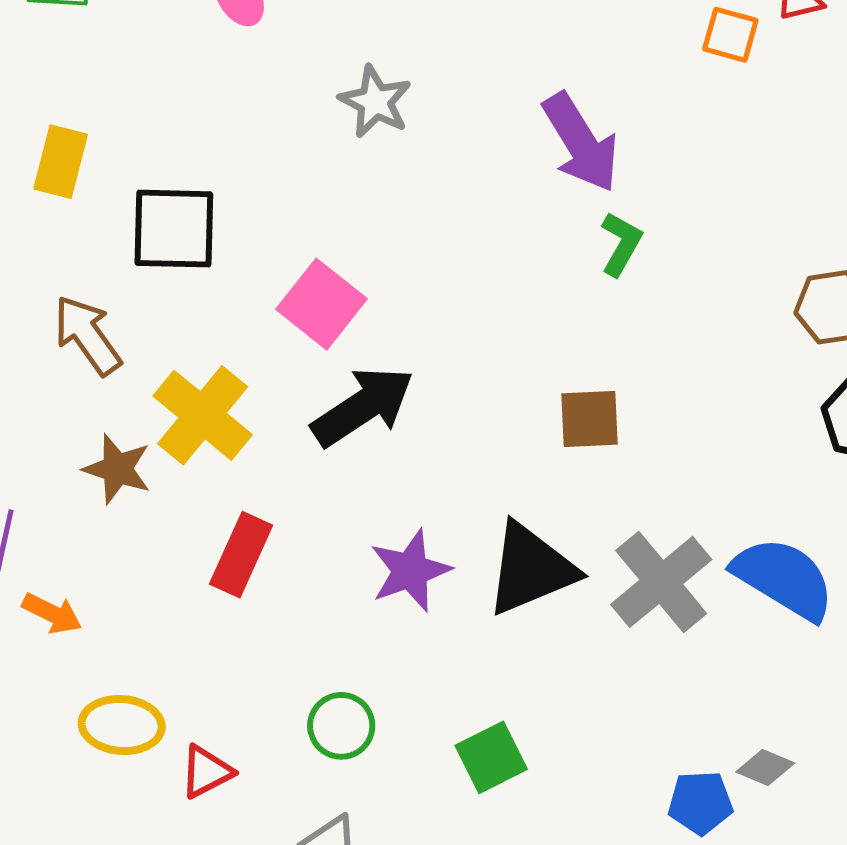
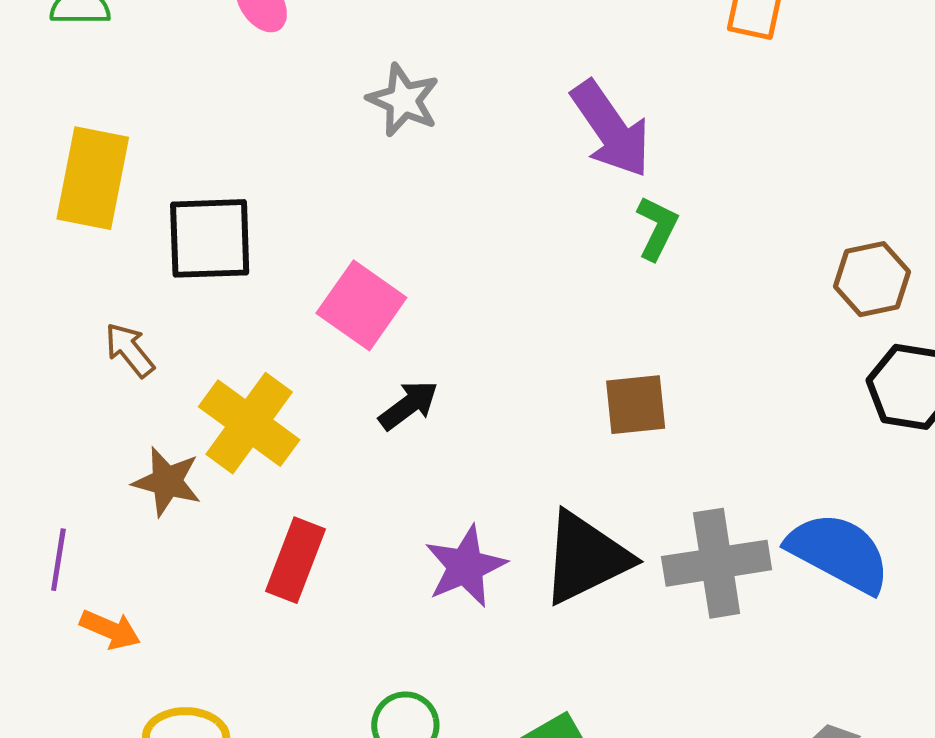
yellow rectangle: (61, 162) -> (93, 178), size x1.4
brown arrow: (87, 335) -> (130, 350), size x0.7
black arrow: (363, 407) -> (409, 405), size x0.6
gray cross: (661, 582) -> (717, 563), turned 34

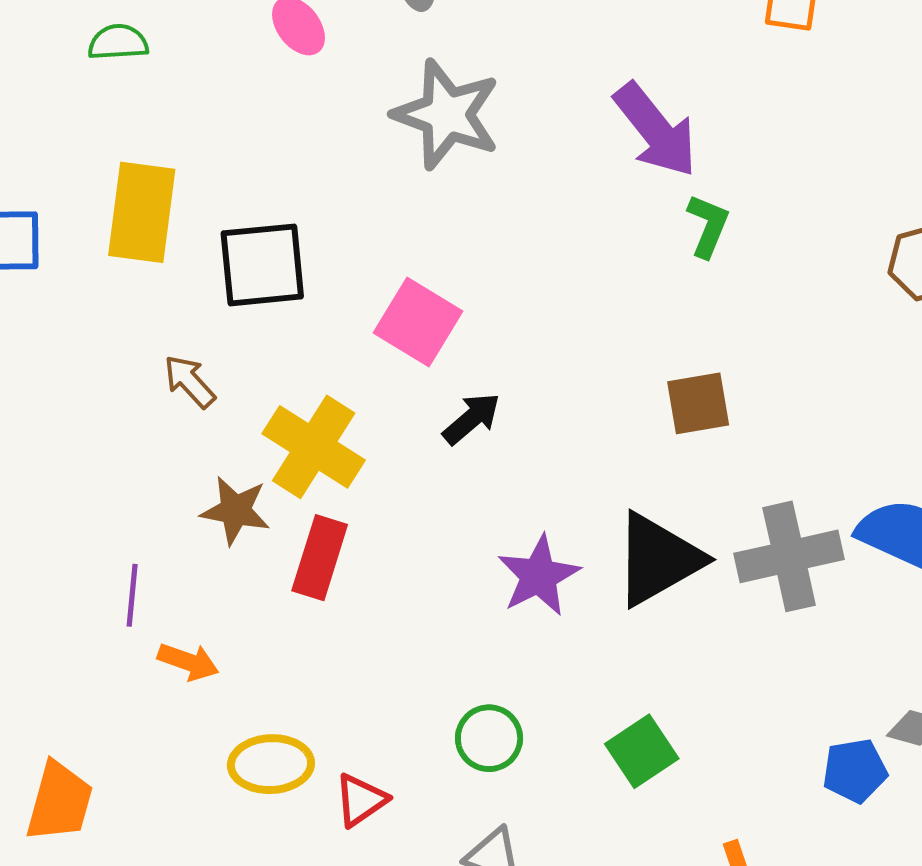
gray star: (403, 100) -> (447, 114), size x1.5
red rectangle: (296, 560) -> (320, 558), moved

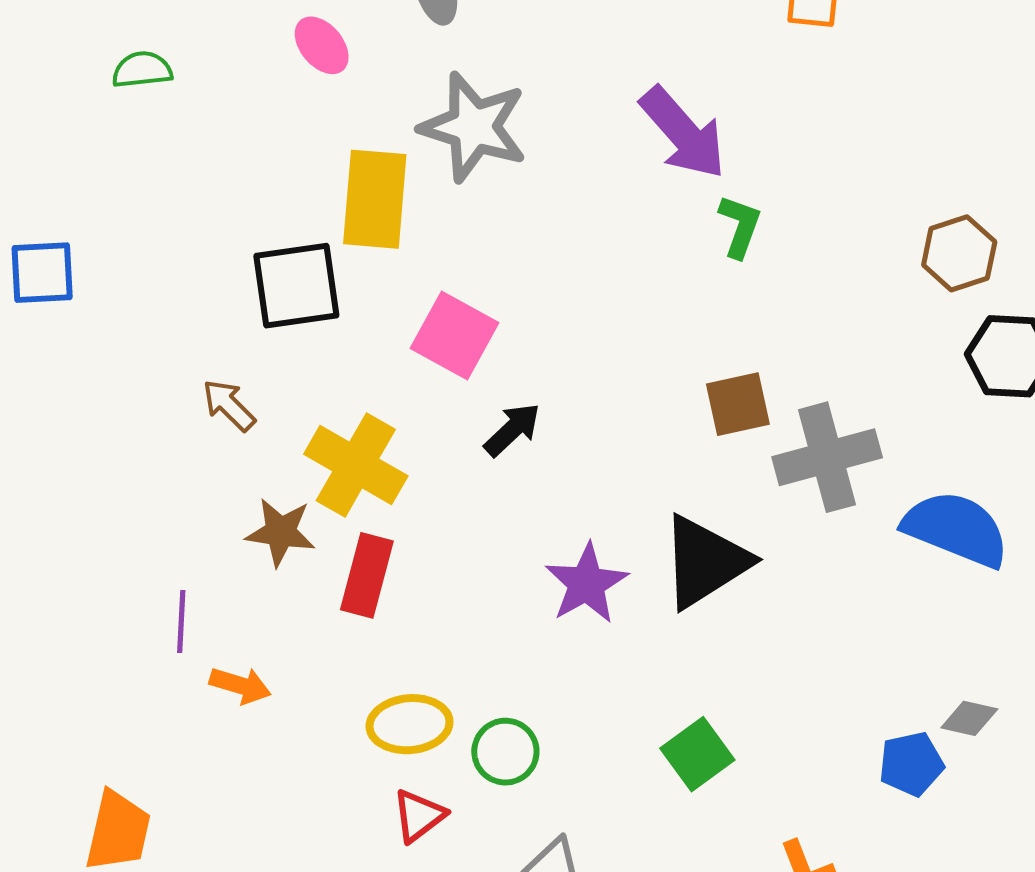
yellow rectangle: (142, 212) -> (375, 199), moved
gray cross: (789, 556) -> (827, 457), moved
green circle: (489, 738) -> (505, 752), moved
yellow ellipse: (271, 764) -> (410, 724), moved

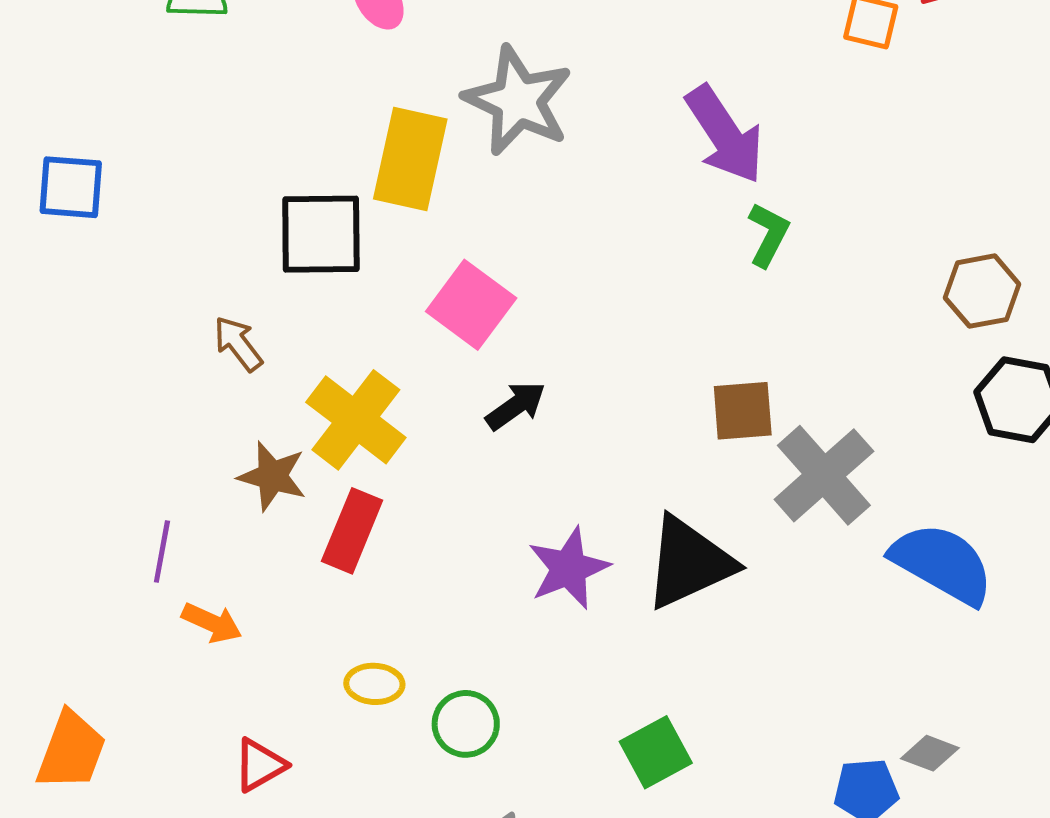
gray cross: (827, 457) -> (824, 475), turned -34
yellow ellipse: (410, 724) -> (374, 684), size x0.7
red triangle: (419, 816) -> (260, 765), moved

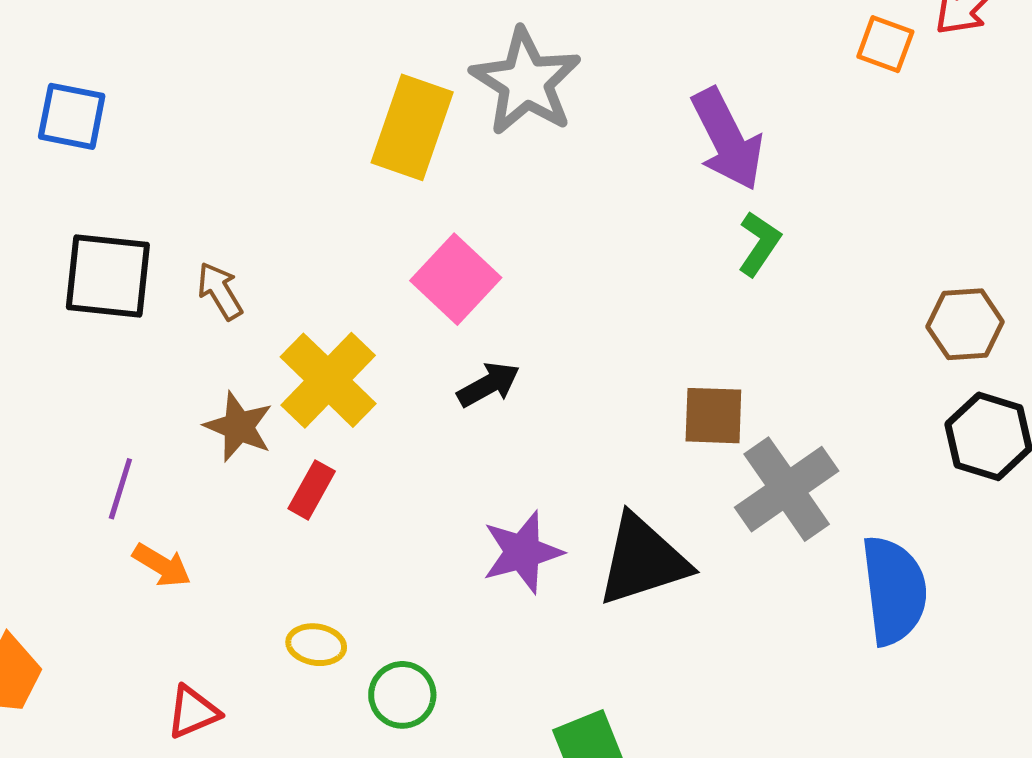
black square: (321, 234) -> (108, 276), moved
red rectangle: (352, 531) -> (312, 490), size x0.7
blue semicircle: (942, 564) -> (894, 590), turned 47

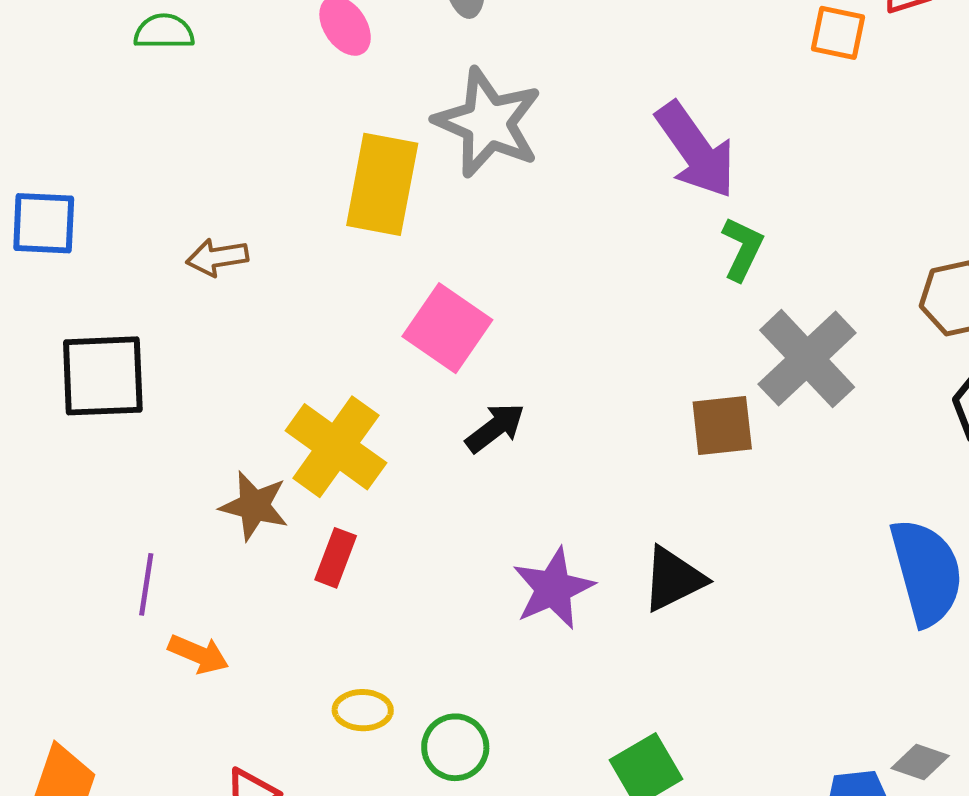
brown arrow: (220, 291) -> (217, 257), moved, turned -60
gray cross: (787, 489) -> (807, 359), moved
black triangle: (643, 560) -> (673, 579), size x0.7

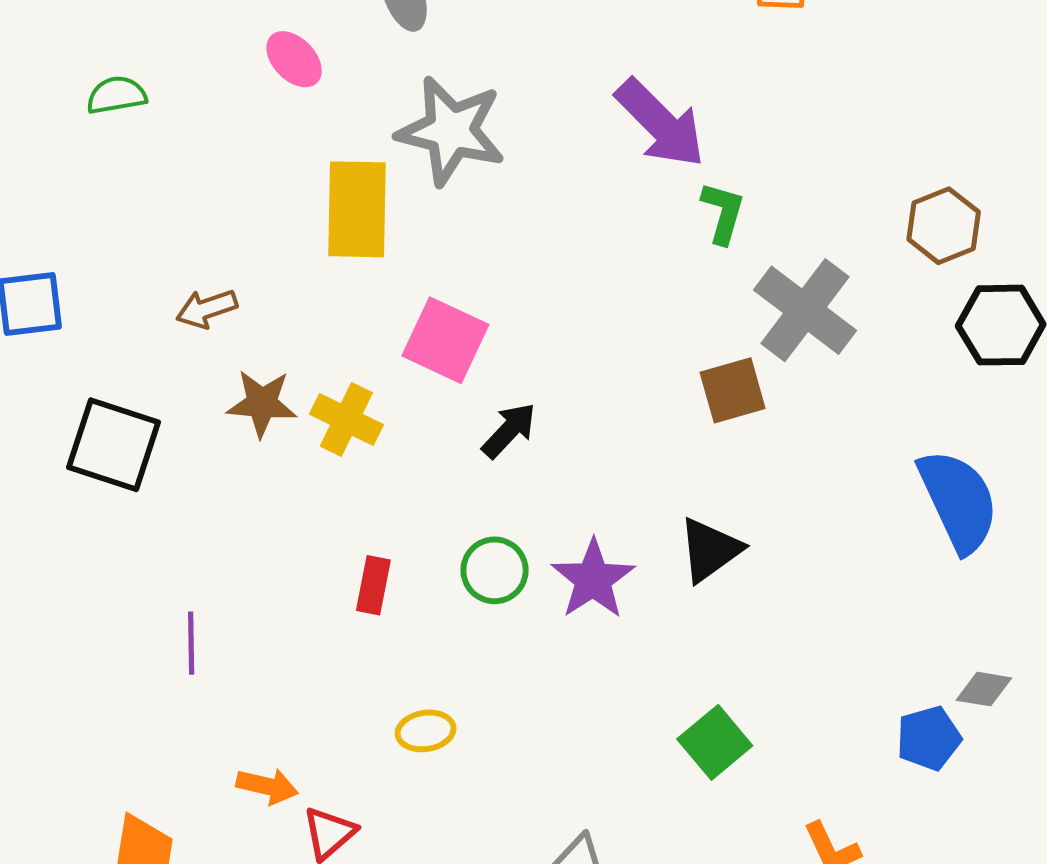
black square: (103, 376) -> (114, 445), turned 30
yellow cross: (336, 447) -> (346, 419), moved, size x0.7
brown star: (254, 506) -> (262, 403), moved
orange arrow: (198, 654) -> (267, 786), moved
green circle: (455, 747) -> (495, 570), moved

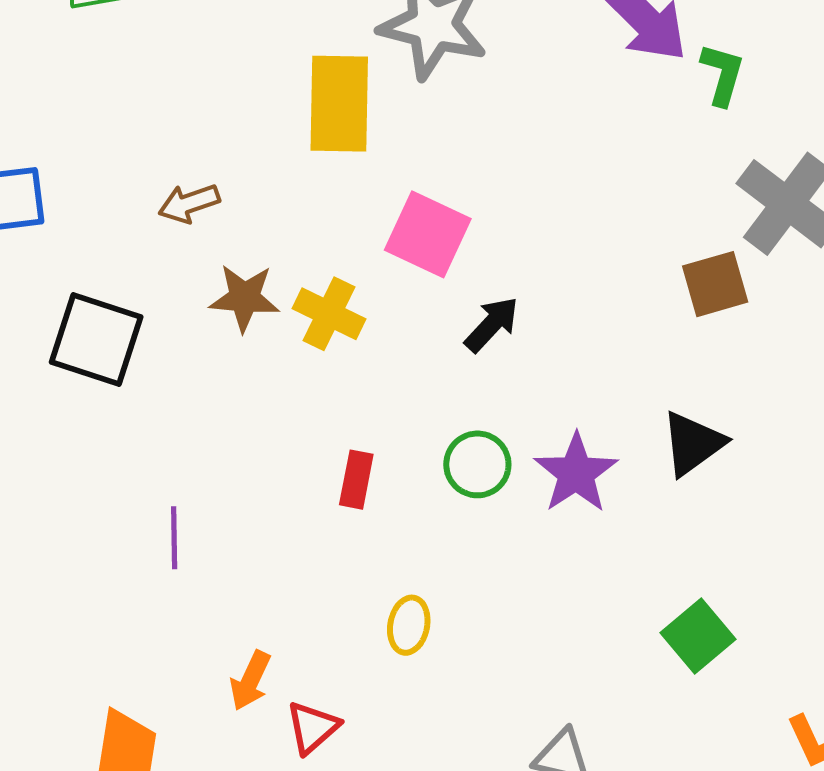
green L-shape: (723, 213) -> (722, 74), moved
yellow ellipse: (426, 731) -> (409, 625), turned -70
orange arrow: (267, 786) -> (250, 681), turned 102

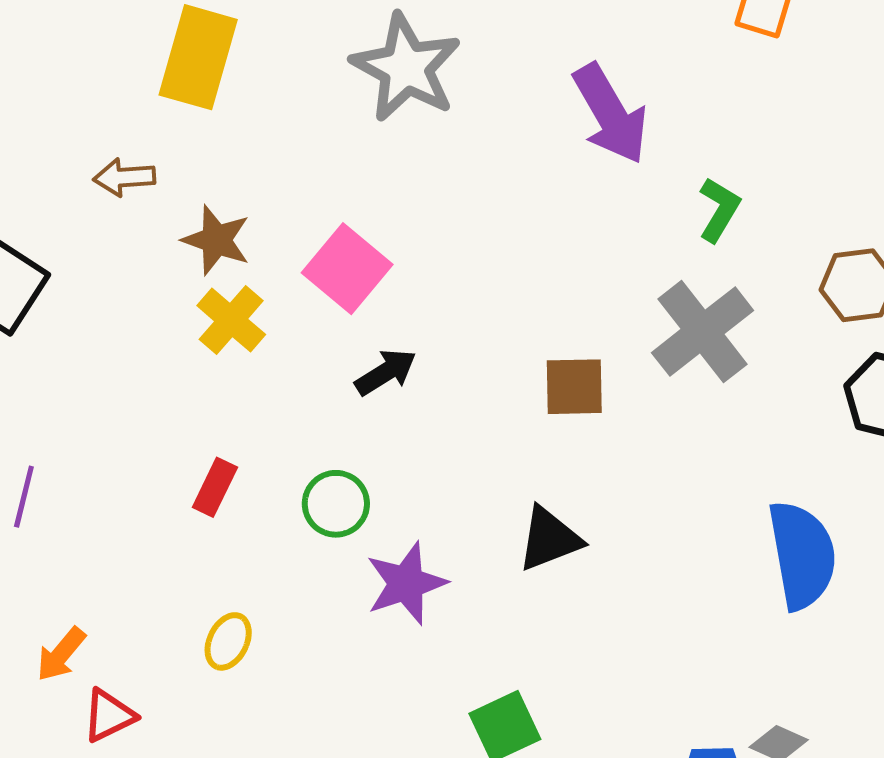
green L-shape: (722, 74) -> (719, 210), moved
yellow rectangle: (339, 104) -> (198, 57), moved
brown square: (715, 284) -> (574, 387), moved
brown star: (244, 298) -> (216, 240), moved
purple star: (576, 473) -> (406, 583), moved

